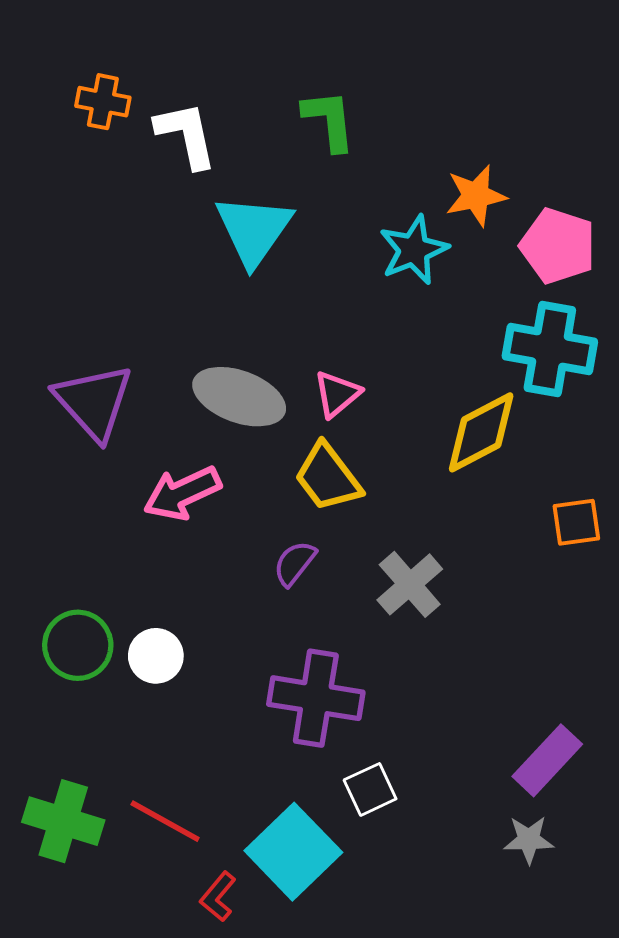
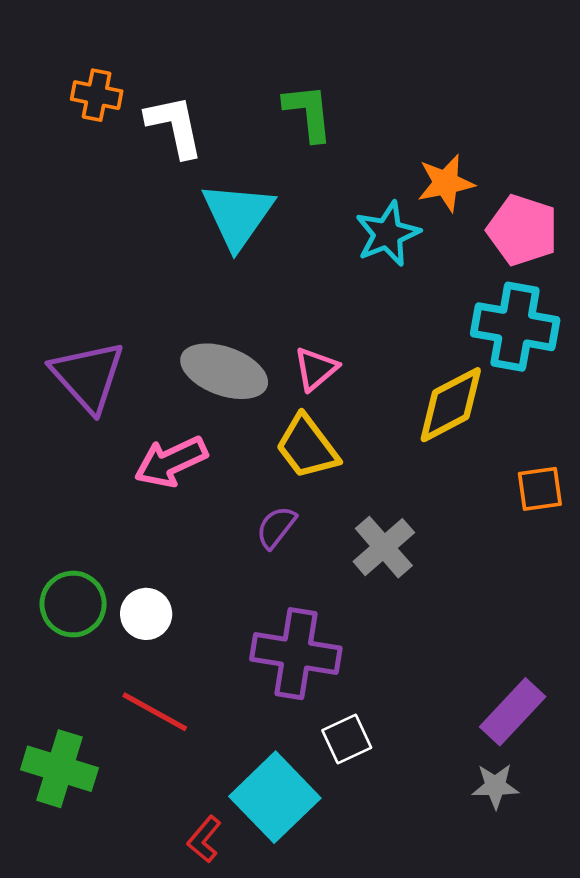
red line: (165, 821) -> (155, 712), moved

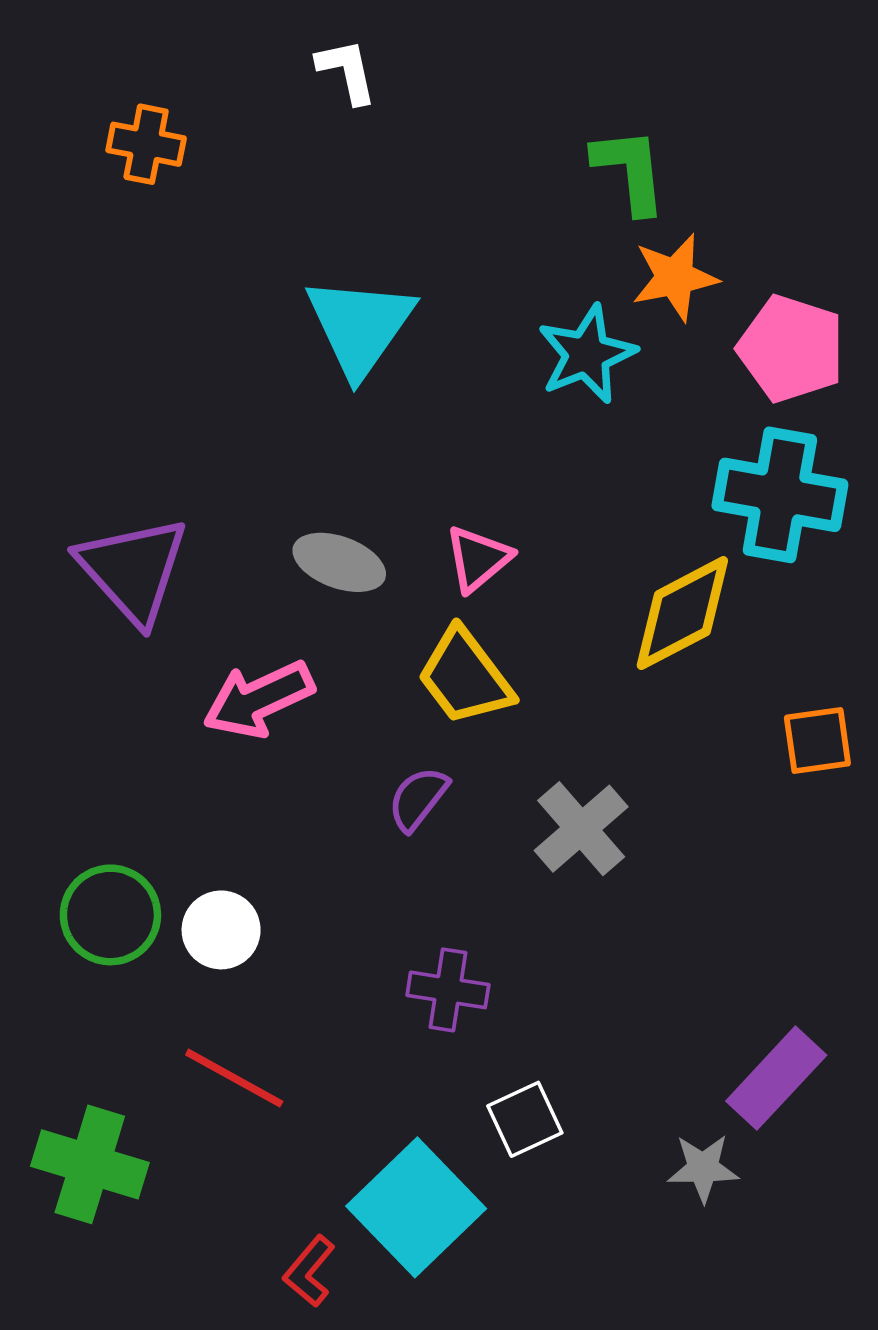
green L-shape: (308, 112) -> (630, 170), moved
white L-shape: (175, 126) -> (347, 71), moved, size x0.7
gray ellipse: (224, 371) -> (339, 562), size x0.7
purple cross: (296, 654) -> (448, 990), size x0.6
gray star: (495, 786) -> (703, 1168), moved

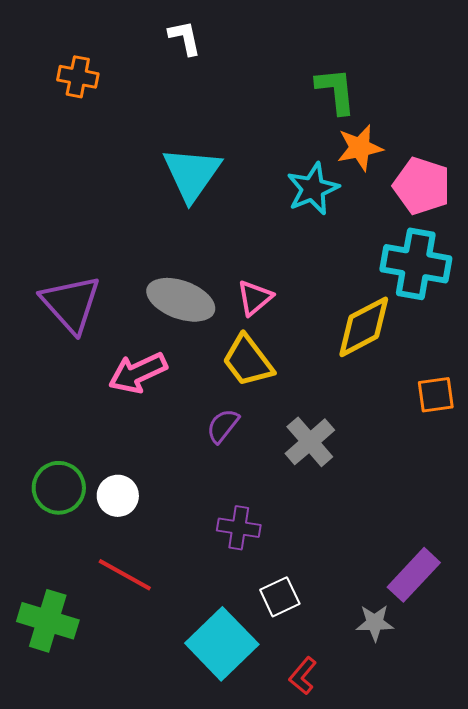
gray ellipse: (339, 562) -> (181, 300), size x1.4
red L-shape: (309, 1271) -> (303, 676), moved

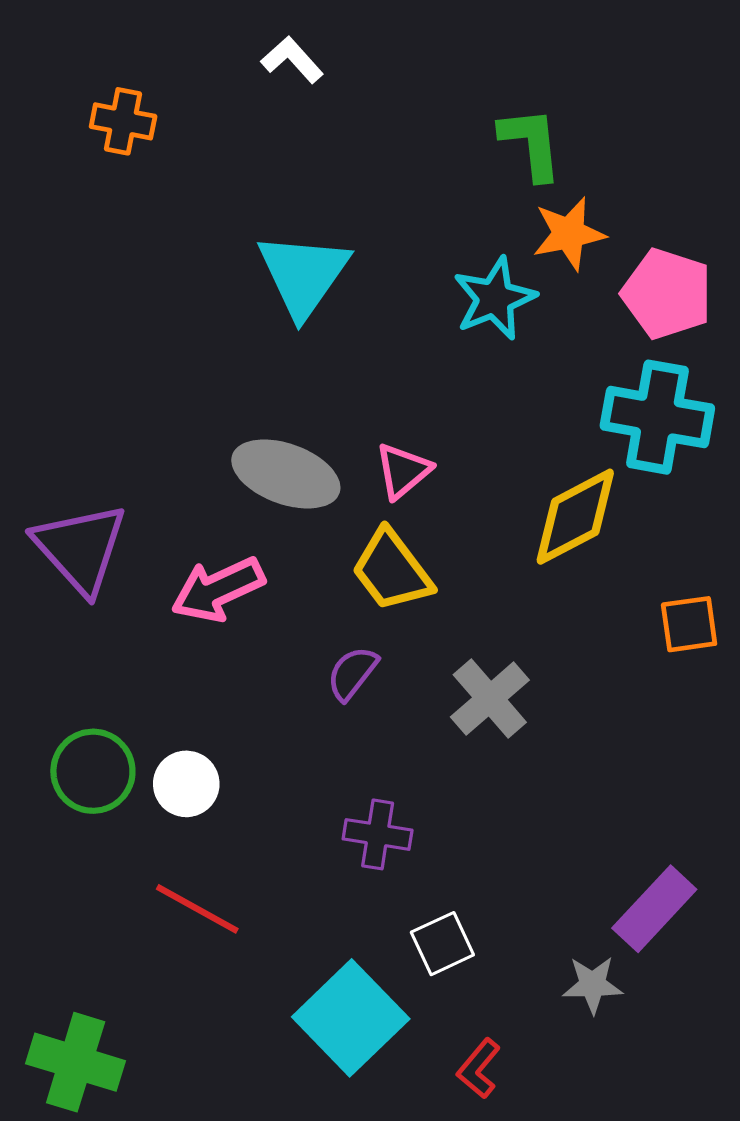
white L-shape: (185, 38) -> (292, 60), turned -30
purple triangle: (71, 304) -> (80, 548), moved
green cross: (48, 621) -> (76, 1062), moved

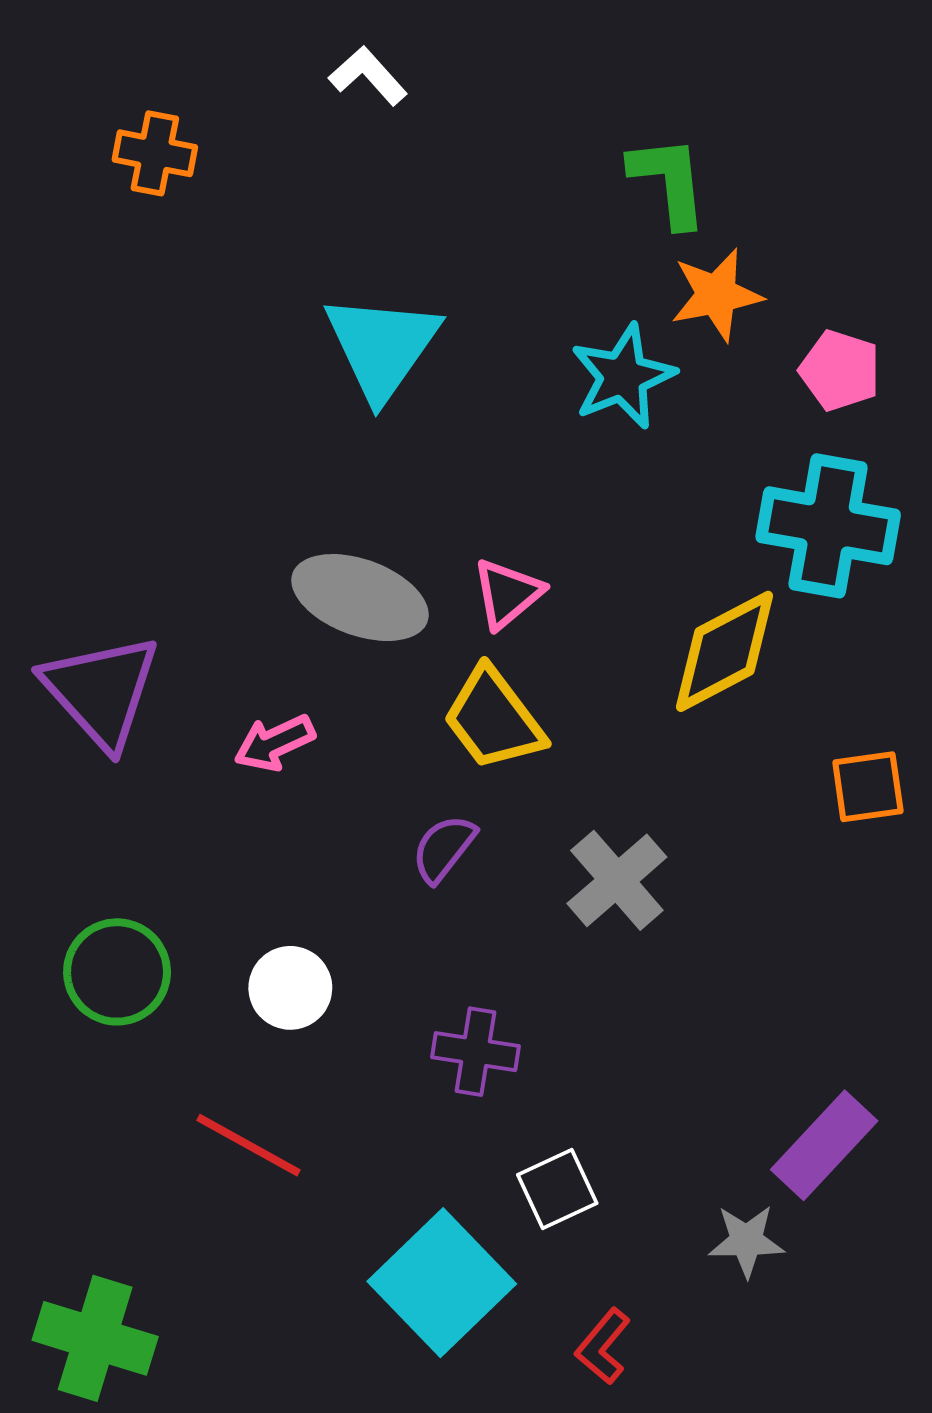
pink pentagon: (667, 294) -> (840, 370), size x0.7
pink arrow: (218, 589) -> (274, 743), size x0.7
white circle: (186, 784) -> (290, 988), moved

